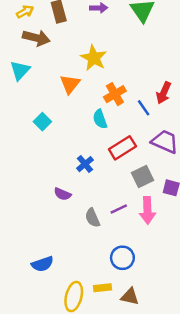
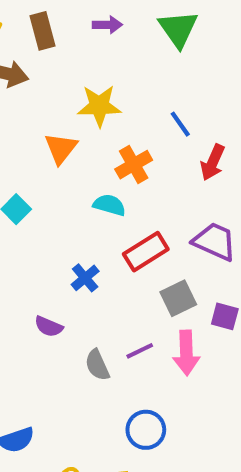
yellow star: (94, 58) -> (99, 106), turned -30
blue line: (144, 108) -> (180, 124), moved
cyan semicircle: (100, 119) -> (109, 205), turned 126

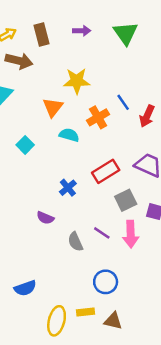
blue line: (180, 124) -> (123, 102), moved
cyan semicircle: (109, 205) -> (69, 135), moved
purple line: (140, 351) -> (102, 233), turned 60

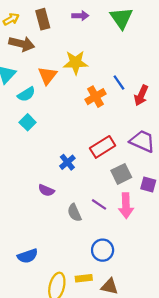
orange triangle: (53, 107) -> (47, 75), moved
cyan semicircle: (69, 135) -> (26, 94), moved, turned 132

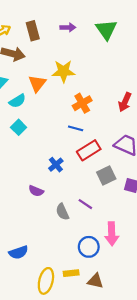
blue line: (119, 83) -> (76, 128), moved, turned -40
pink arrow: (126, 206) -> (112, 234), moved

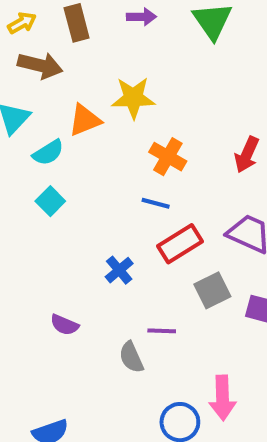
orange triangle: (37, 83) -> (85, 120), turned 30
orange cross: (82, 103) -> (168, 157), turned -30
purple semicircle: (36, 191) -> (64, 325), moved
purple line: (85, 204) -> (162, 331), moved, turned -32

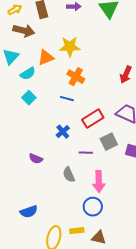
orange cross: (168, 157) -> (76, 77), moved
blue line: (156, 203) -> (67, 99), moved
purple line: (162, 331) -> (86, 153), moved
pink arrow: (222, 398) -> (99, 182), moved

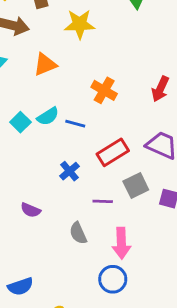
yellow star: (70, 47) -> (80, 24), moved
cyan semicircle: (28, 74) -> (48, 116), moved
orange cross: (76, 77) -> (104, 90), moved

